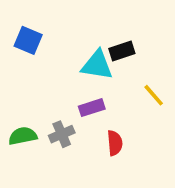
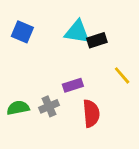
cyan triangle: (97, 65) -> (77, 32), moved
red semicircle: (115, 143) -> (91, 113), size x1.4

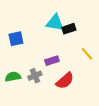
blue square: (22, 32) -> (16, 39), moved, turned -35
red semicircle: (91, 113) -> (65, 81), turned 54

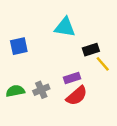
black rectangle: (69, 29) -> (91, 50), moved
purple rectangle: (52, 61) -> (72, 78), moved

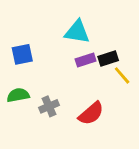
purple rectangle: (72, 78) -> (86, 60), moved
green semicircle: (15, 91) -> (18, 95), moved

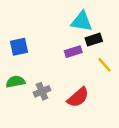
cyan triangle: (77, 32) -> (82, 21), moved
black rectangle: (108, 59) -> (94, 40), moved

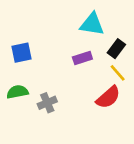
black rectangle: (94, 40) -> (116, 49), moved, turned -35
red semicircle: (78, 97) -> (108, 97), moved

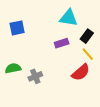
blue square: (21, 53) -> (17, 28), moved

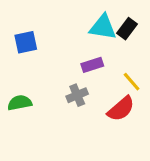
black rectangle: (87, 36) -> (127, 29), moved
gray cross: (35, 76) -> (77, 95), moved

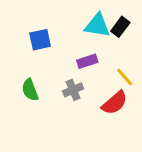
blue square: (26, 42) -> (40, 40), moved
green semicircle: (20, 103) -> (30, 90), moved, turned -100

